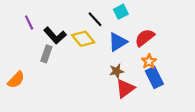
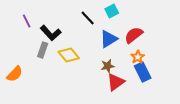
yellow diamond: (83, 39) -> (69, 55), moved

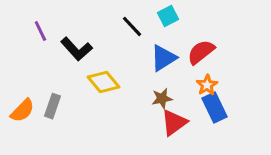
gray rectangle: (43, 50) -> (52, 106), moved

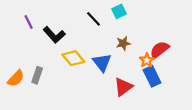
red semicircle: (201, 52) -> (159, 50), moved
blue triangle: (163, 58) -> (102, 62), moved, turned -36
brown star: (162, 99) -> (123, 43), moved

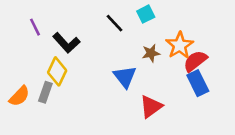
yellow diamond: (73, 58) -> (57, 71), moved, turned 65
orange star: (147, 60) -> (180, 45), moved, size x1.5
blue rectangle: (152, 76) -> (198, 83), moved

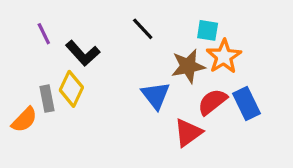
cyan square: (146, 14) -> (208, 30), moved, turned 36
brown star: (151, 53) -> (188, 66), size x1.5
red semicircle: (195, 61) -> (212, 102), moved
gray rectangle: (45, 92) -> (47, 99), moved, turned -30

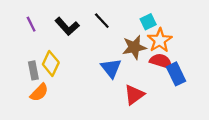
cyan square: (208, 30) -> (148, 22), turned -35
black L-shape: (83, 53) -> (67, 26), moved
red semicircle: (212, 102) -> (161, 61), moved, turned 55
orange semicircle: (24, 120) -> (39, 92), moved

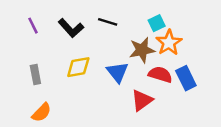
black line: (102, 21) -> (108, 22), turned -30
red semicircle: (161, 61) -> (160, 75), moved
yellow diamond: (51, 63) -> (78, 67), moved, turned 55
orange semicircle: (39, 92) -> (42, 112), moved

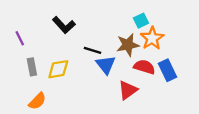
black line: (108, 22) -> (93, 50), moved
purple line: (33, 26) -> (20, 38), moved
yellow diamond: (78, 67) -> (58, 69), moved

